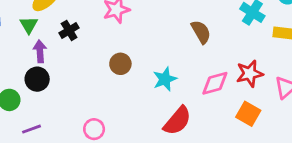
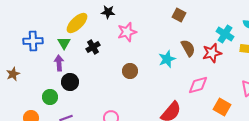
purple arrow: (40, 51) -> (59, 63), moved
red star: (250, 74) -> (212, 53), moved
cyan star: (165, 79) -> (167, 59), moved

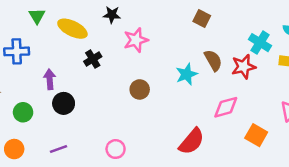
yellow ellipse: (77, 23) -> (72, 29), turned 70
green triangle: (64, 43) -> (37, 16), moved
green circle: (50, 97) -> (23, 112), moved

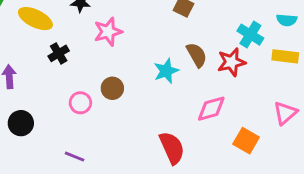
black circle: (64, 103) -> (21, 123), moved
red semicircle: (192, 141) -> (172, 148), turned -64
purple line: (59, 149) -> (75, 157), moved, turned 42
pink circle: (116, 149) -> (80, 103), moved

